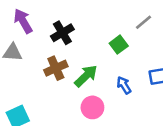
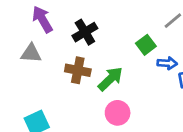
brown cross: (56, 68) -> (78, 70), turned 35
blue arrow: (124, 85) -> (167, 63), moved, turned 126

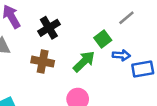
green arrow: (110, 79) -> (84, 62), moved

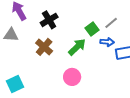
gray line: (126, 18) -> (111, 23), moved
brown cross: (43, 62) -> (44, 47), turned 30

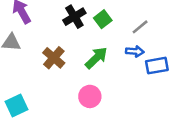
black cross: (49, 20) -> (74, 17), moved
green square: (92, 29) -> (103, 19), moved

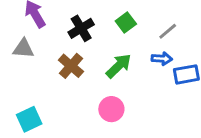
black cross: (74, 17) -> (81, 28), moved

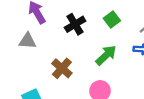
brown cross: (71, 66) -> (62, 68), moved

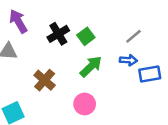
green square: (112, 19) -> (86, 36), moved

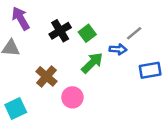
blue arrow: (128, 60) -> (118, 49), moved
pink circle: (85, 104) -> (72, 97), moved

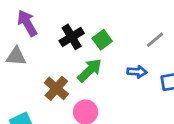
blue arrow: (118, 49) -> (137, 72), moved
green arrow: (92, 63) -> (90, 70), moved

